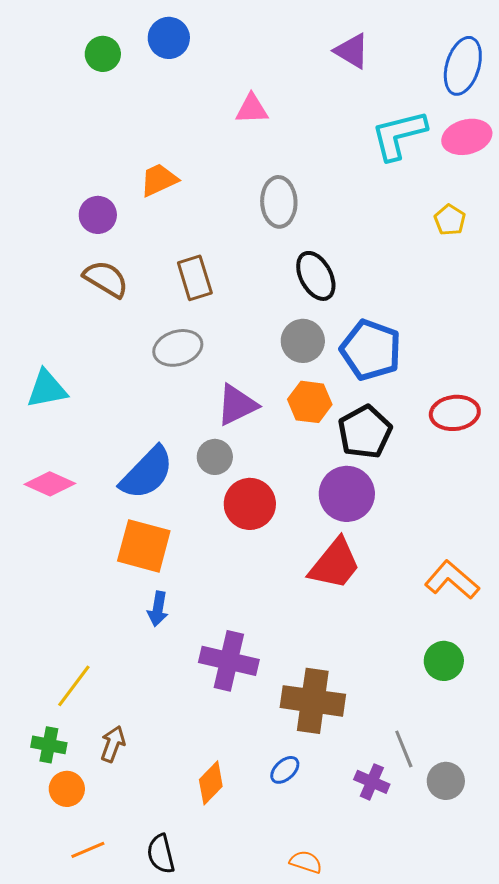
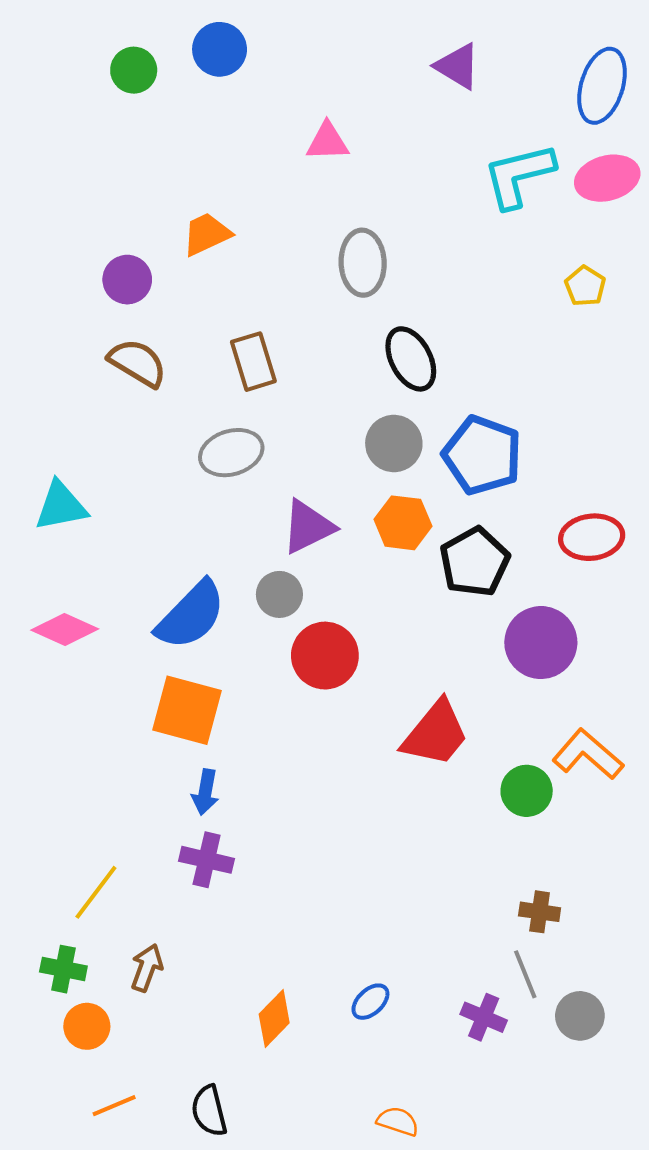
purple circle: (347, 494) -> (541, 643), moved
purple cross: (229, 661) -> (207, 860), moved, size x0.7
green circle: (444, 661) -> (527, 791), moved
brown cross: (313, 701) -> (540, 912), moved, size x0.5

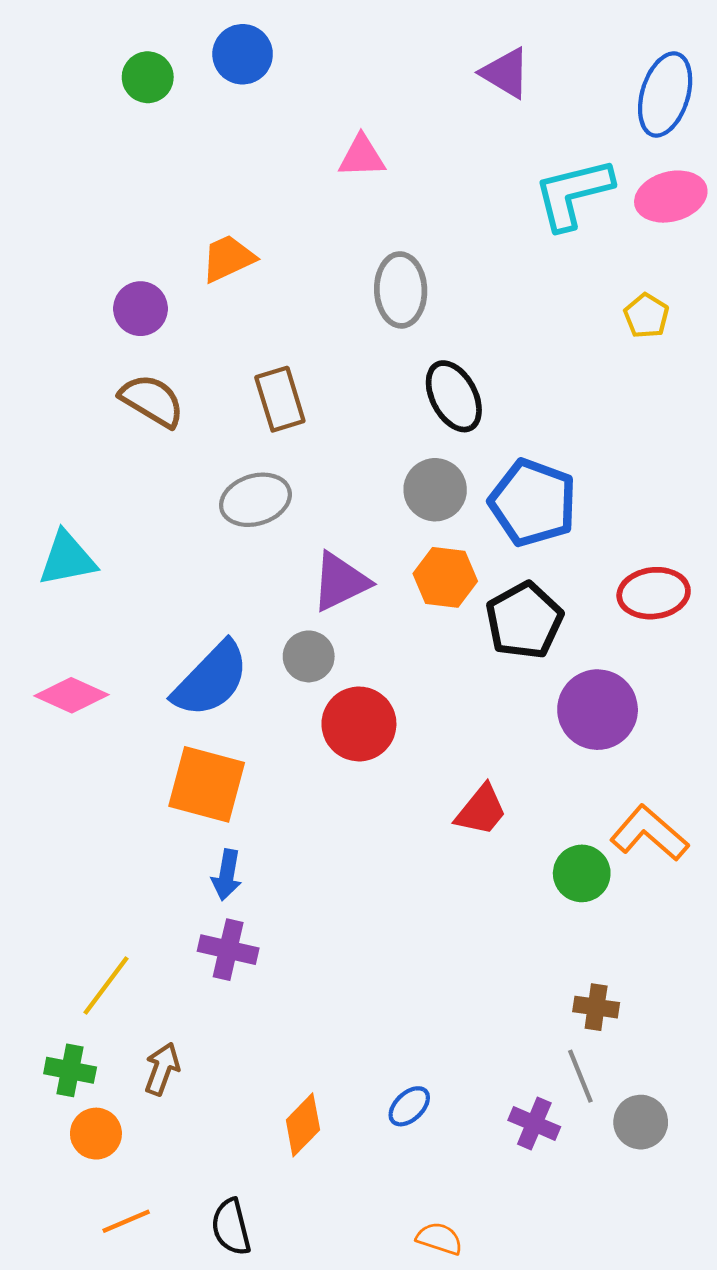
red trapezoid: (435, 734) -> (481, 810), size x0.7

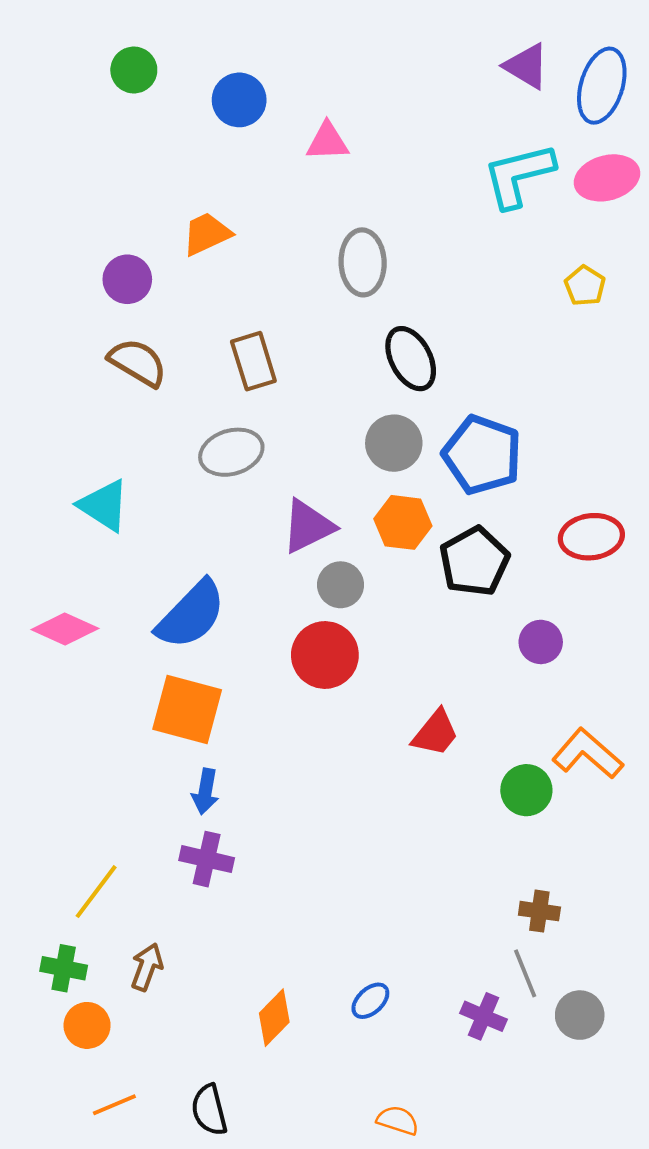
blue circle: (243, 54) -> (239, 100), moved
purple triangle: (506, 73) -> (526, 66), moved
cyan triangle: (67, 559) -> (104, 505), moved, turned 44
gray circle: (309, 656) -> (341, 585), moved
purple circle: (598, 710) -> (541, 642), size x0.6

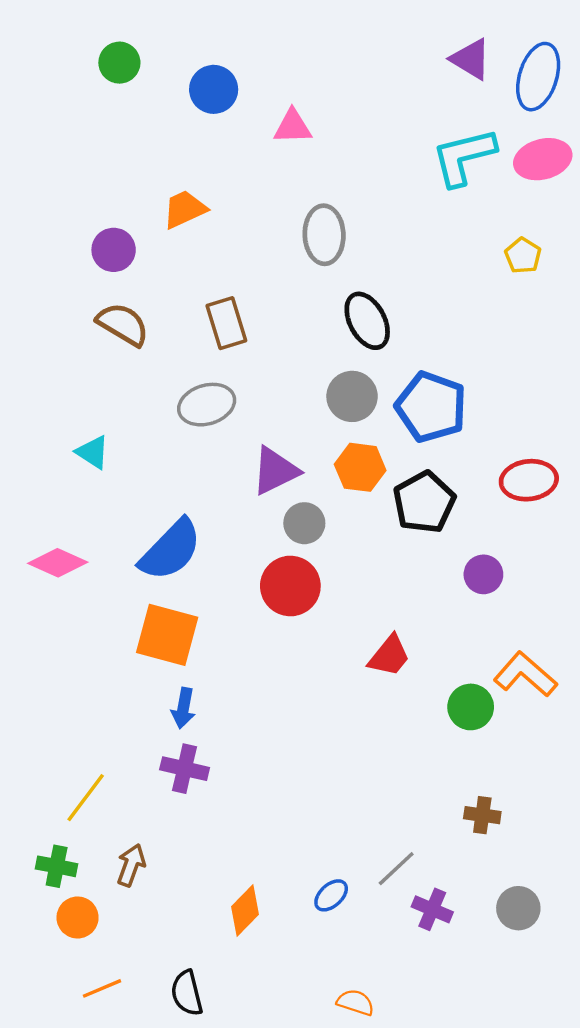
cyan triangle: (104, 505) -> (93, 452), size x0.7
gray line: (525, 973) -> (396, 869), moved, turned 69

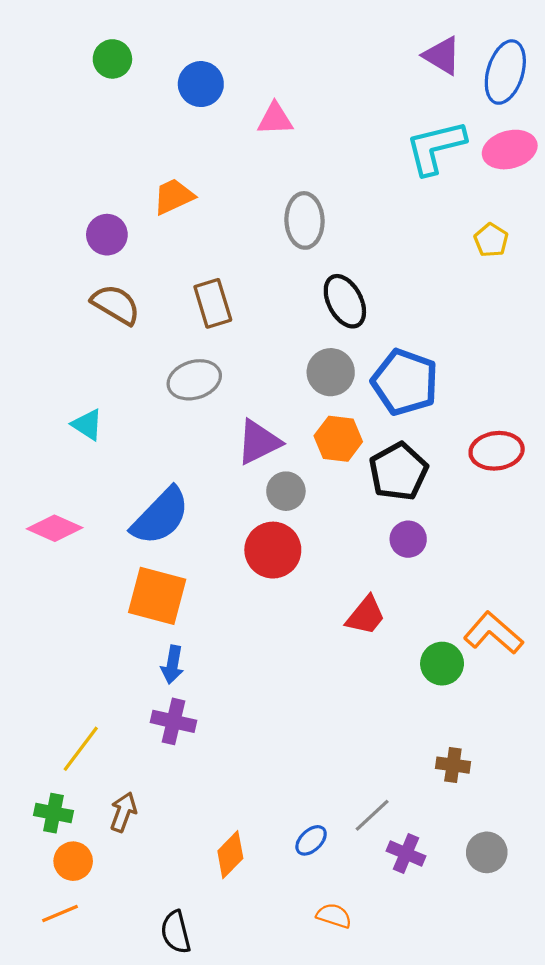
purple circle: (483, 574) -> (408, 539), moved
orange line: (102, 988) -> (60, 914), moved
orange semicircle: (356, 1002) -> (334, 916), moved

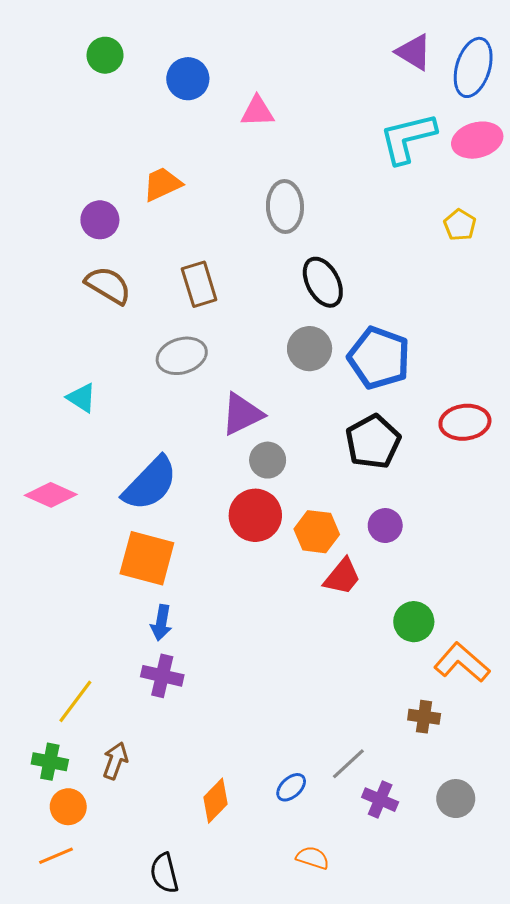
orange hexagon: (338, 439) -> (317, 532), moved
purple circle: (408, 539) -> (385, 526), moved
orange L-shape: (493, 633) -> (462, 663), moved

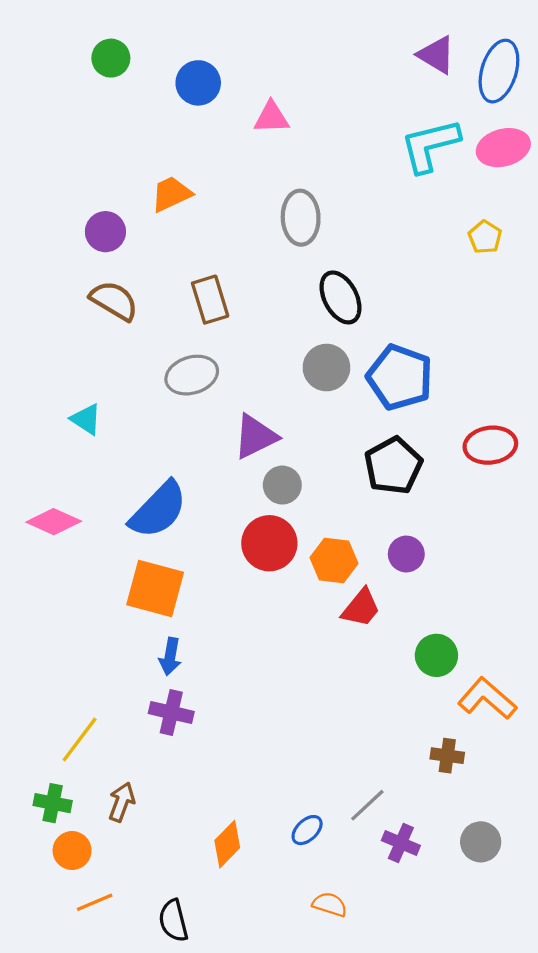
orange line: (56, 856) -> (95, 902), moved

